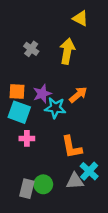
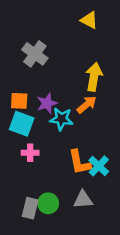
gray cross: (31, 49) -> (35, 54), size x1.5
yellow arrow: (67, 51) -> (94, 77), moved
cyan cross: (89, 171) -> (99, 166), moved

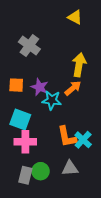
purple star: (47, 103) -> (40, 87), turned -30
cyan square: (22, 124) -> (20, 119), moved
pink cross: (30, 153) -> (25, 142), moved, size x1.5

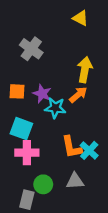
gray rectangle: (25, 175) -> (27, 200), moved

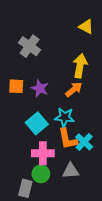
yellow triangle: (80, 18) -> (86, 27), moved
cyan star: (55, 108) -> (65, 117), moved
cyan square: (21, 129) -> (37, 123), moved, turned 30
pink cross: (27, 153) -> (43, 153), moved

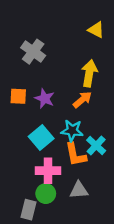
cyan cross: (84, 142) -> (96, 145), moved

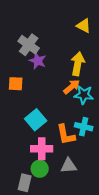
purple star: (45, 99) -> (38, 61), moved
cyan star: (72, 131) -> (84, 95), moved
cyan cross: (96, 145) -> (84, 127), turned -30

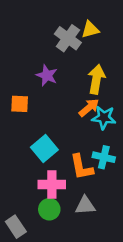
yellow triangle: (84, 26) -> (90, 30), moved, turned -42
gray cross: (29, 45) -> (68, 38), moved
gray rectangle: (25, 183) -> (16, 227), moved, turned -48

